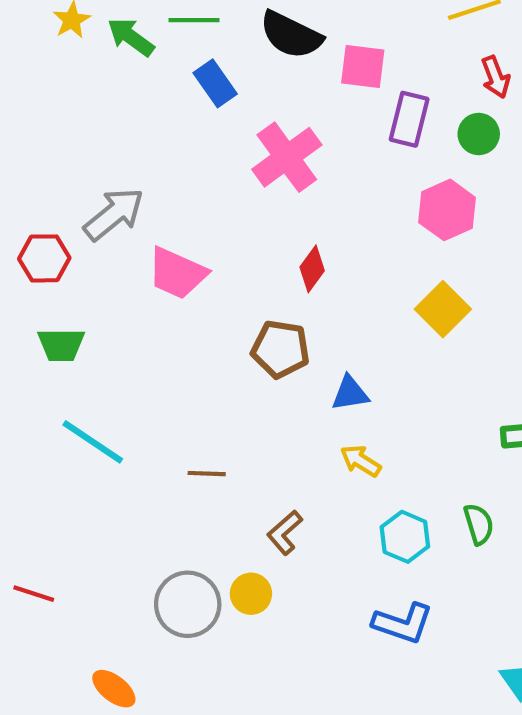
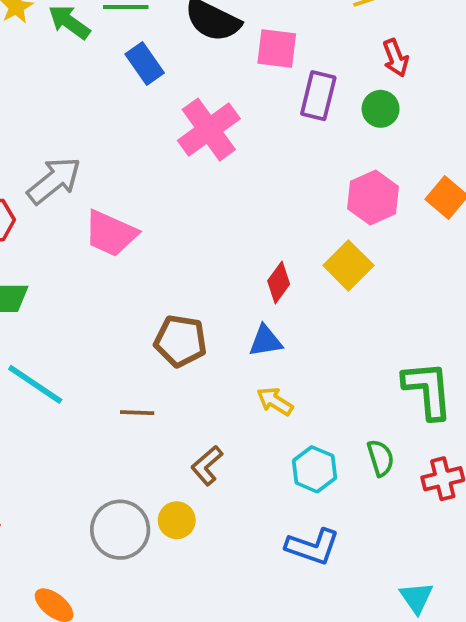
pink hexagon: (447, 210) -> (373, 198), moved
red diamond: (312, 269) -> (279, 282), moved
brown pentagon: (280, 349) -> (180, 341), moved

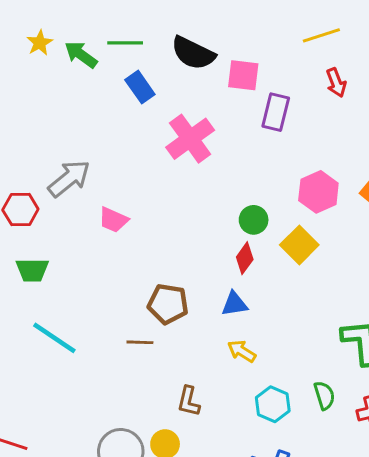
green circle: (381, 109) -> (254, 220), moved
pink trapezoid: (111, 233) -> (113, 220), size x0.7
brown line: (137, 413) -> (140, 342), moved
brown L-shape: (207, 466) -> (189, 401), turned -36

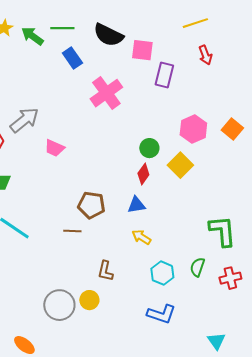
green semicircle: (324, 395) -> (197, 267), turned -144

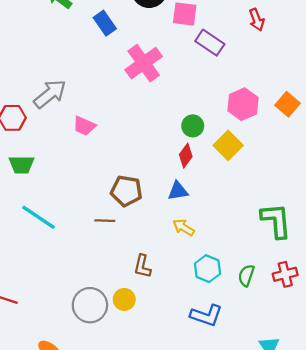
purple rectangle: (164, 75) -> (210, 43), turned -70
green semicircle: (197, 267) -> (246, 275), moved

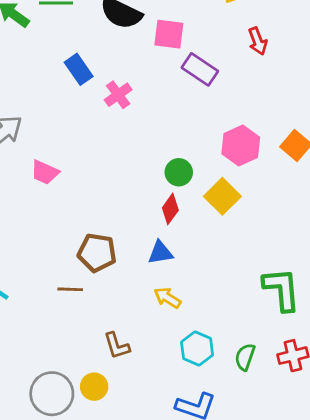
blue rectangle: (105, 23) -> (79, 69), moved
pink cross: (144, 63) -> (118, 95), size x0.6
brown L-shape: (142, 266) -> (117, 346), turned -30

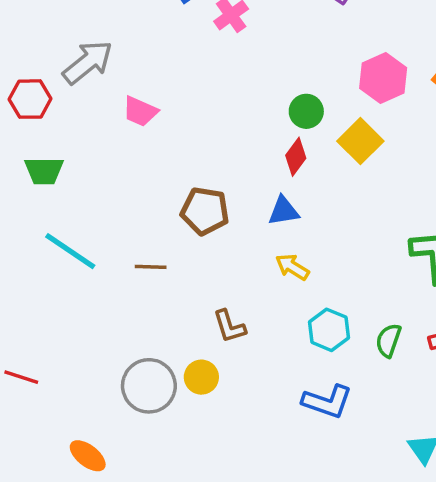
brown line: (70, 289) -> (151, 267), moved

